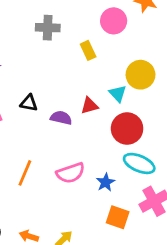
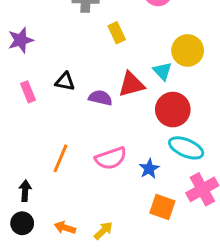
yellow rectangle: (88, 50) -> (117, 33), moved
red triangle: (89, 106) -> (131, 84), size x1.4

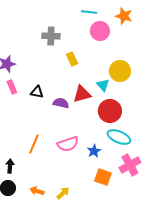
pink rectangle: (28, 92) -> (12, 87), moved

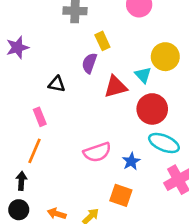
pink rectangle: (12, 87) -> (40, 117), moved
purple semicircle: (61, 103) -> (89, 63), moved, turned -84
orange line: (34, 144) -> (34, 151), moved
orange square: (103, 177) -> (121, 195), moved

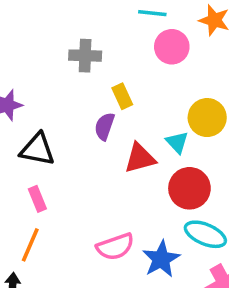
black triangle: (57, 84) -> (37, 149), moved, size x1.5
blue star: (131, 161) -> (161, 259), size x1.5

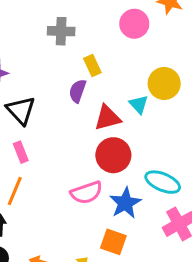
black triangle: (37, 149) -> (21, 110), turned 36
red circle: (189, 188) -> (113, 155), moved

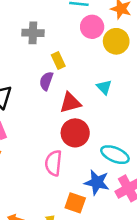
yellow circle: (164, 83) -> (116, 41), moved
cyan triangle: (139, 104) -> (104, 87), moved
pink semicircle: (86, 193) -> (53, 163), turned 115
blue star: (125, 203) -> (97, 182), moved, turned -30

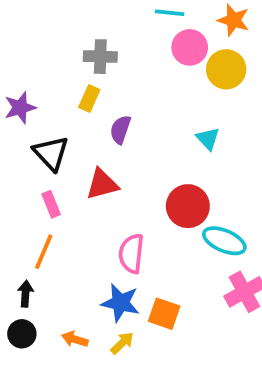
yellow rectangle: (58, 61) -> (89, 98), moved, turned 49
red triangle: (70, 103) -> (102, 184), moved
red circle: (75, 133) -> (188, 206), moved
blue star: (97, 182) -> (120, 303), moved

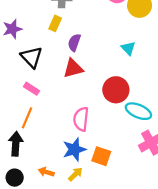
red triangle: (102, 184) -> (73, 68), moved
pink rectangle: (51, 204) -> (32, 89), turned -35
black arrow: (26, 294) -> (16, 144), size x1.5
blue star: (120, 303) -> (74, 149), turned -30
black circle: (22, 334) -> (15, 178), moved

